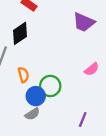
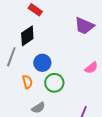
orange semicircle: (23, 75) -> (27, 82), moved
blue circle: (36, 96) -> (42, 63), moved

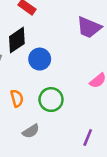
blue circle: (42, 63) -> (40, 59), moved

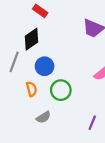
blue circle: (40, 59) -> (45, 66), moved

